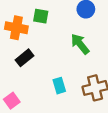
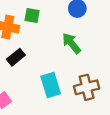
cyan rectangle: (59, 86) -> (51, 85), size x1.5

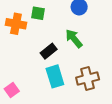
black rectangle: (16, 57) -> (49, 51), moved

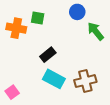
green arrow: (74, 38) -> (96, 31), moved
cyan rectangle: (55, 76) -> (54, 79), turned -45

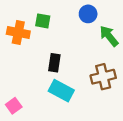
black rectangle: (48, 55) -> (54, 63), turned -42
brown cross: (85, 81) -> (103, 77), moved

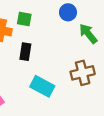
black rectangle: (54, 63) -> (25, 52), moved

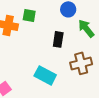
black rectangle: (25, 52) -> (58, 39), moved

